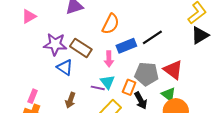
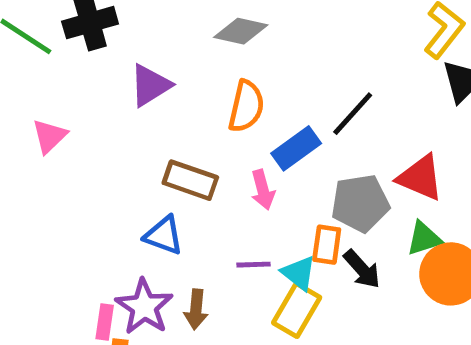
purple star: (55, 44) -> (144, 307), moved, turned -30
cyan triangle: (107, 82) -> (299, 273), moved
green triangle: (169, 94) -> (424, 238), turned -42

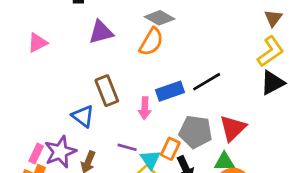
orange semicircle: (246, 106) -> (151, 42), moved
red triangle: (420, 178) -> (233, 128), turned 36
brown rectangle: (190, 180) -> (107, 91), turned 32

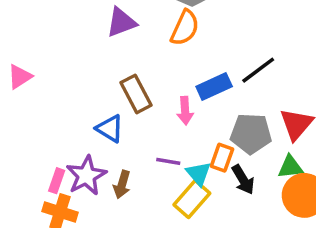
pink triangle: (37, 43) -> (20, 77), moved

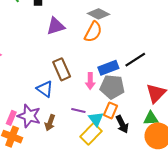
gray pentagon: (251, 134) -> (112, 87), moved
purple star: (86, 176) -> (29, 116), turned -30

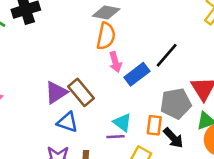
purple triangle: (56, 26) -> (56, 93), moved
pink arrow: (90, 81) -> (115, 62), moved
gray pentagon: (112, 87) -> (176, 103), moved
cyan triangle: (96, 119) -> (122, 122), moved

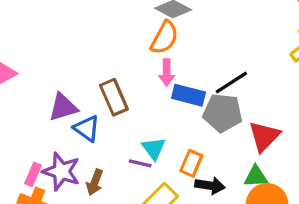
blue rectangle: (137, 74) -> (189, 95), turned 35
purple triangle: (56, 93) -> (63, 107), moved
gray pentagon: (176, 103) -> (223, 113), moved
black arrow: (173, 138) -> (210, 185), turned -55

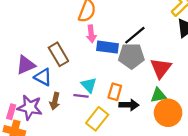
brown arrow: (95, 182) -> (55, 101), moved

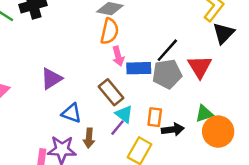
brown rectangle: (58, 54) -> (111, 92), moved
purple triangle: (26, 65) -> (51, 79), moved
red triangle: (161, 68) -> (200, 67), moved
purple line: (81, 96) -> (117, 128), turned -48

